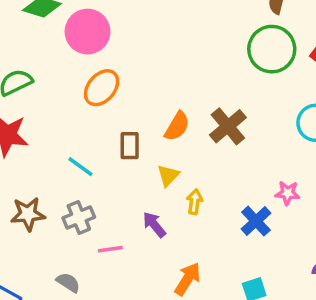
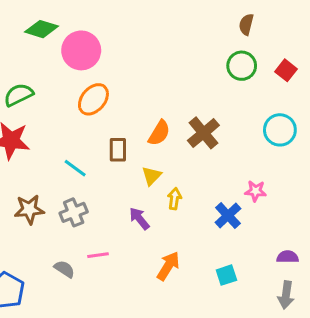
green circle: (272, 49) -> (242, 66), size x0.7
pink line: (110, 249) -> (98, 255), moved

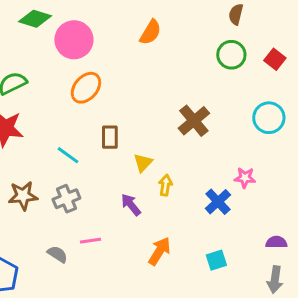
orange semicircle: (159, 133) -> (150, 32), moved

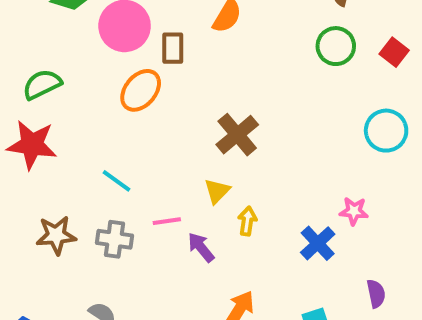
brown cross: (194, 121) -> (237, 135), moved
brown rectangle: (110, 137) -> (173, 48), moved
gray cross: (66, 199) -> (114, 239), turned 30
pink line: (90, 241) -> (167, 221), moved
purple semicircle: (276, 242) -> (376, 294), moved, turned 78

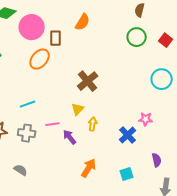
cyan line: (116, 181) -> (28, 104), turned -56

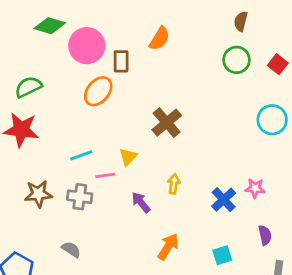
yellow triangle: (78, 109) -> (128, 157), moved
pink star: (146, 119) -> (255, 188), moved
pink line: (53, 124) -> (105, 175), moved

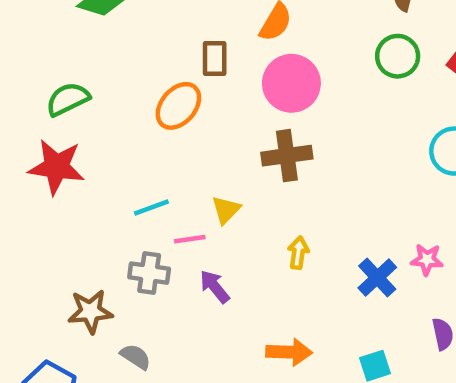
pink circle: (87, 46) -> (291, 83), moved
brown cross: (167, 123) -> (287, 156), turned 32
brown star: (38, 194) -> (90, 311), moved
purple arrow: (141, 202) -> (215, 287), moved
orange arrow: (168, 247) -> (289, 352), turned 60

